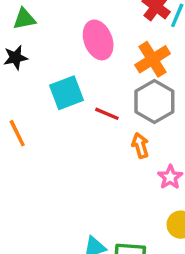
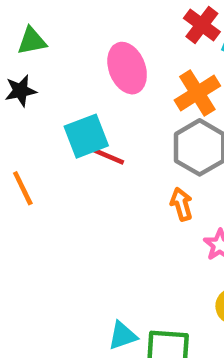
red line: (107, 114) -> (109, 156), moved

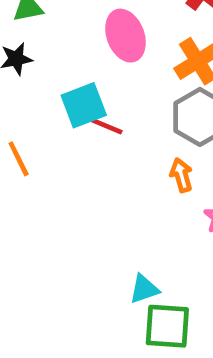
cyan triangle: (123, 336) -> (144, 289), moved

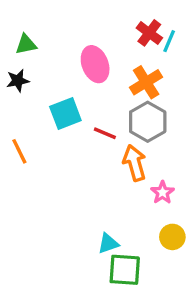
red line: (107, 126) -> (105, 133), moved
orange arrow: (181, 175) -> (135, 163), size x1.5

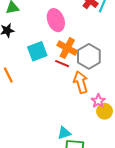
orange cross: (146, 82) -> (67, 48), moved, turned -30
yellow circle: (172, 237) -> (105, 111), moved

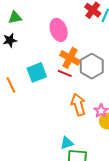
cyan square: (37, 51) -> (37, 72), moved
orange arrow: (81, 82) -> (78, 105), moved

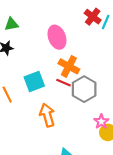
gray hexagon: (92, 66) -> (84, 89), moved
orange arrow: (78, 105) -> (47, 115), moved

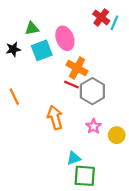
green triangle: (12, 24) -> (32, 28), moved
cyan square: (34, 82) -> (42, 50), moved
pink star: (101, 122) -> (94, 126), moved

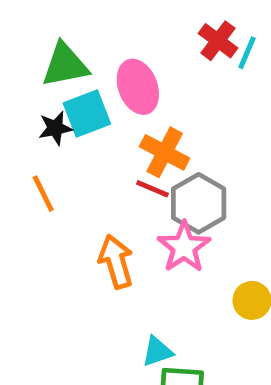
green triangle: (32, 28) -> (65, 65), size x1.5
black star: (13, 49) -> (55, 128), moved
orange line: (14, 97) -> (43, 194), moved
pink star: (94, 126) -> (184, 247), moved, size x1.5

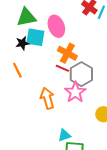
cyan square: (87, 113) -> (35, 37), turned 30

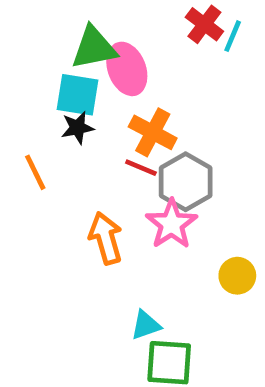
green triangle: (26, 17) -> (94, 48), moved
black star: (22, 43) -> (78, 128), moved

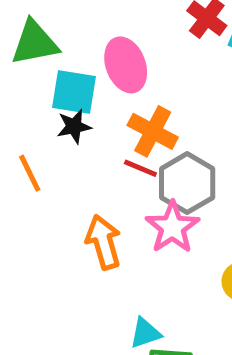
green triangle: (94, 48) -> (35, 43), moved

